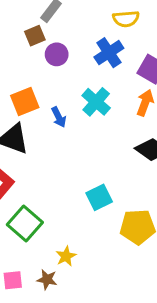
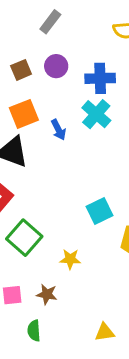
brown square: (35, 36) -> (21, 70), moved
blue cross: (109, 53) -> (100, 78), moved, turned 32
yellow star: (66, 256) -> (70, 259), moved, turned 30

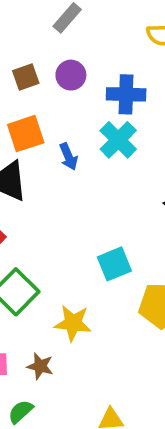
yellow star: (70, 259) -> (73, 323), size x1.4
green semicircle: (34, 331) -> (21, 412), turned 48

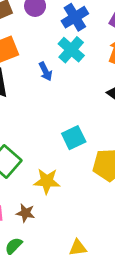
blue cross: (126, 94) -> (75, 17), turned -30
blue arrow: (69, 157) -> (45, 71), moved

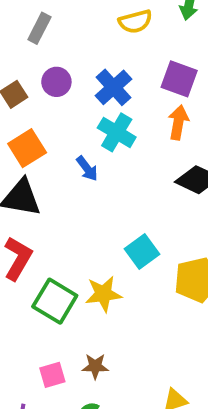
yellow star: (47, 181) -> (103, 294), moved

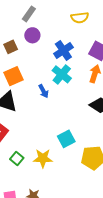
purple circle: (56, 82) -> (32, 35), moved
green square: (55, 301) -> (17, 158), size x0.6

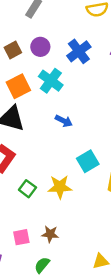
purple circle: (32, 35) -> (40, 47), moved
cyan cross: (62, 74) -> (51, 81), moved
blue arrow: (44, 91) -> (64, 121), moved, turned -32

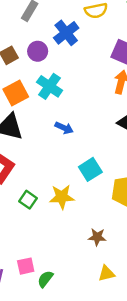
blue cross: (79, 51) -> (66, 33), moved
brown star: (50, 234) -> (97, 237), moved
pink square: (21, 237) -> (26, 266), moved

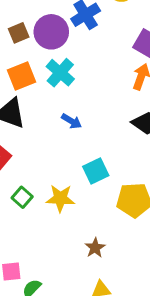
purple circle: (38, 51) -> (51, 32), size x1.5
brown star: (97, 237) -> (95, 248), turned 30

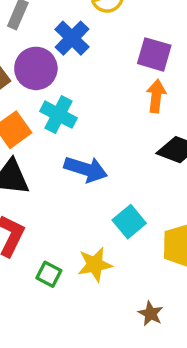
blue arrow: (71, 121) -> (86, 169), size x1.6

